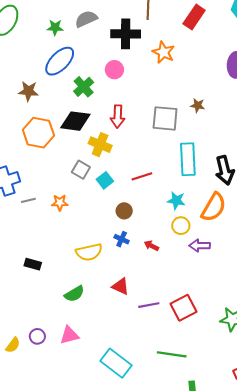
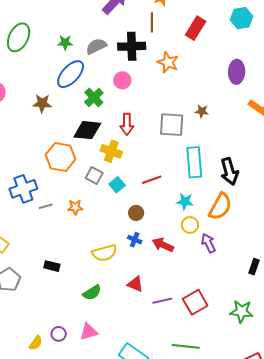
gray semicircle: (86, 19) -> (96, 46), moved
orange hexagon: (38, 133) -> (60, 157), moved
red arrow: (151, 246) -> (163, 245), size x1.5
purple arrow: (200, 246) -> (208, 243), turned 66

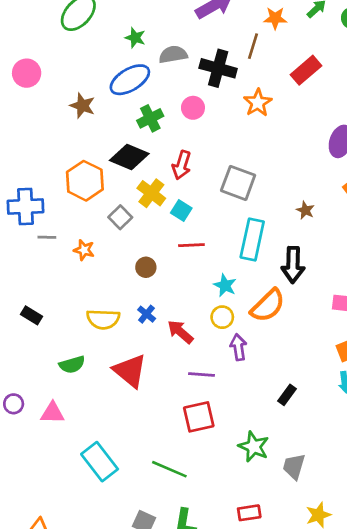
brown star: (202, 111) -> (305, 210), moved
cyan square: (117, 185) -> (181, 210), moved, turned -35
brown circle: (136, 213) -> (146, 267), moved
red triangle: (135, 284) -> (130, 371), size x1.6
purple line: (162, 301) -> (202, 375), moved

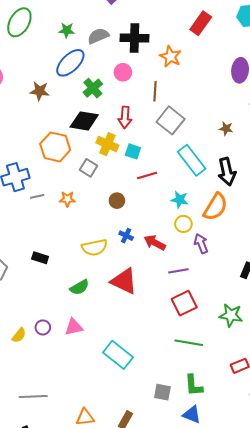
brown line: (253, 46) -> (155, 91), moved
gray square: (238, 183) -> (171, 120), turned 32
cyan rectangle: (252, 240) -> (192, 160), turned -36
green line: (169, 469) -> (189, 343), moved

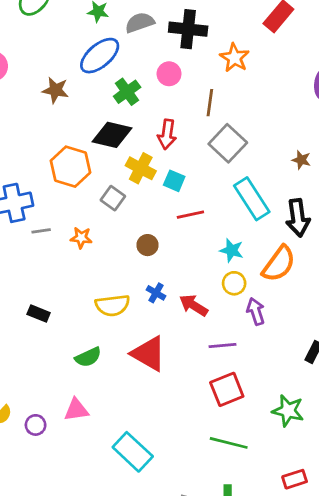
purple circle: (43, 327) -> (36, 425), moved

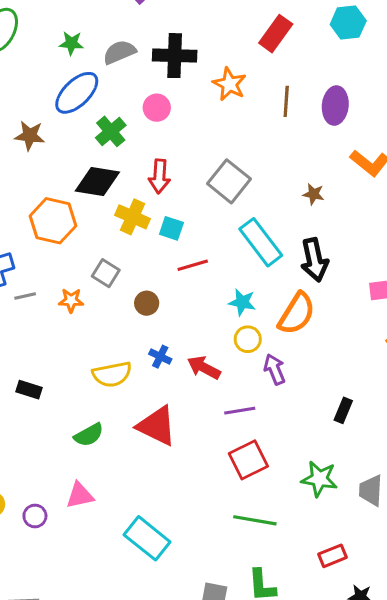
brown line: (210, 103) -> (286, 101), moved
gray square: (113, 198) -> (106, 273), moved

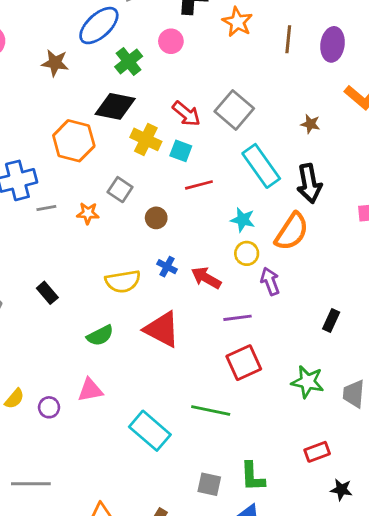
red arrow: (160, 176) -> (186, 114), moved, turned -56
black rectangle: (29, 390) -> (47, 293), turned 30
green line: (255, 520) -> (211, 410), moved

